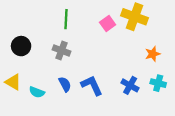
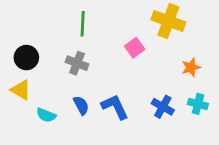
pink square: (108, 24) -> (135, 48), moved
yellow triangle: (13, 82) -> (21, 90), moved

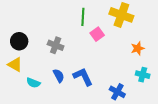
green line: (83, 24) -> (83, 17), moved
blue cross: (163, 107) -> (117, 92), moved

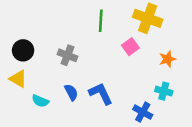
pink square: (97, 34) -> (130, 47), moved
cyan cross: (143, 75) -> (164, 91), moved

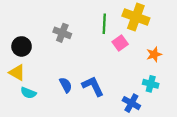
green line: (101, 21) -> (104, 24), moved
gray cross: (67, 55) -> (62, 33), moved
cyan semicircle: (40, 101) -> (28, 93), moved

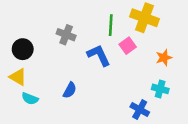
blue semicircle: (66, 85) -> (70, 90), turned 56
blue L-shape: (93, 86) -> (99, 55), moved

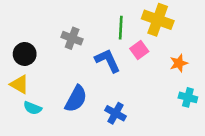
cyan cross: (160, 89) -> (188, 97), moved
blue semicircle: (70, 90) -> (76, 99), size x1.5
blue cross: (140, 109) -> (116, 113), moved

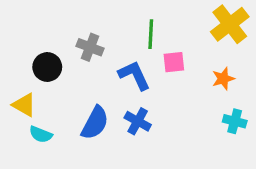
yellow cross: (158, 20) -> (230, 24), moved, turned 32
pink square: (139, 50) -> (174, 62), turned 30
black circle: (25, 54) -> (47, 67), moved
blue cross: (116, 113) -> (138, 121), moved

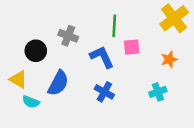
cyan cross: (235, 121) -> (158, 92), moved, turned -35
blue semicircle: (95, 123) -> (58, 83), moved

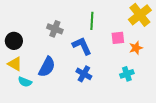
pink square: (132, 47) -> (118, 38), moved
black circle: (36, 51) -> (14, 41), moved

